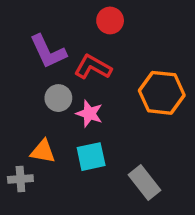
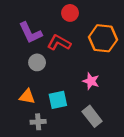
orange hexagon: (162, 93) -> (103, 38), moved
pink star: (89, 114) -> (91, 81), moved
gray cross: (20, 179) -> (38, 122), moved

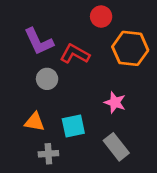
red circle: (70, 13) -> (101, 17), moved

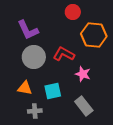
red L-shape: (75, 54) -> (64, 54), moved
gray circle: (47, 79) -> (34, 57), size x1.5

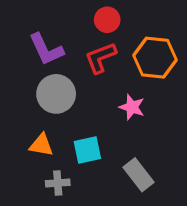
red circle: (73, 12) -> (107, 20), moved
red L-shape: (64, 54) -> (101, 58), moved, turned -50
pink star: (83, 74) -> (132, 107), moved

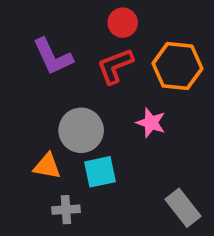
gray circle: (56, 94) -> (81, 130), moved
gray rectangle: (138, 175) -> (183, 208), moved

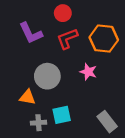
red circle: (123, 23) -> (63, 13), moved
cyan square: (100, 172) -> (62, 115), moved

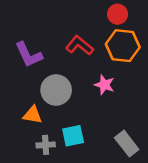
red circle: (63, 13) -> (118, 14), moved
purple L-shape: (31, 33) -> (29, 55), moved
red L-shape: (67, 39) -> (80, 46), turned 60

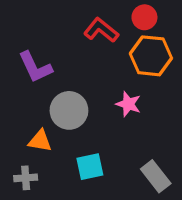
red L-shape: (80, 46) -> (101, 30), moved
gray cross: (46, 145) -> (26, 178), moved

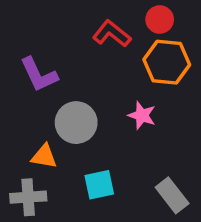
gray cross: (26, 178) -> (28, 197), size x1.4

